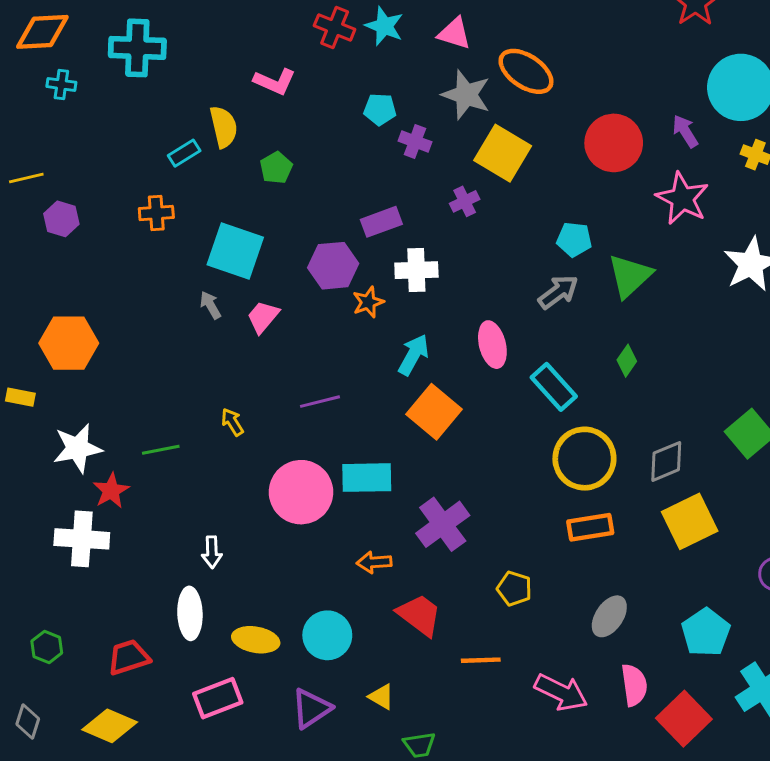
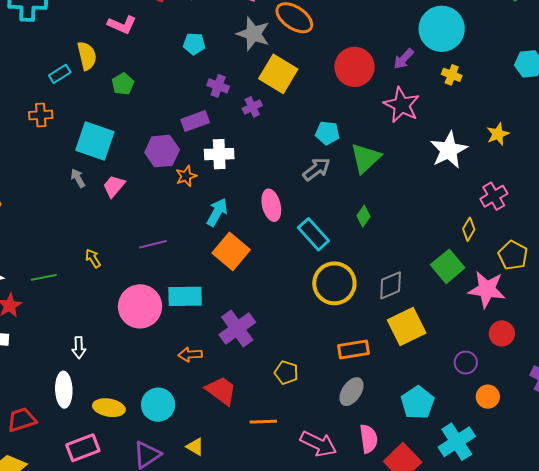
purple arrow: (685, 131) -> (404, 59), turned -105
purple cross: (415, 141) -> (218, 86), moved
orange rectangle: (590, 527) -> (353, 350), moved

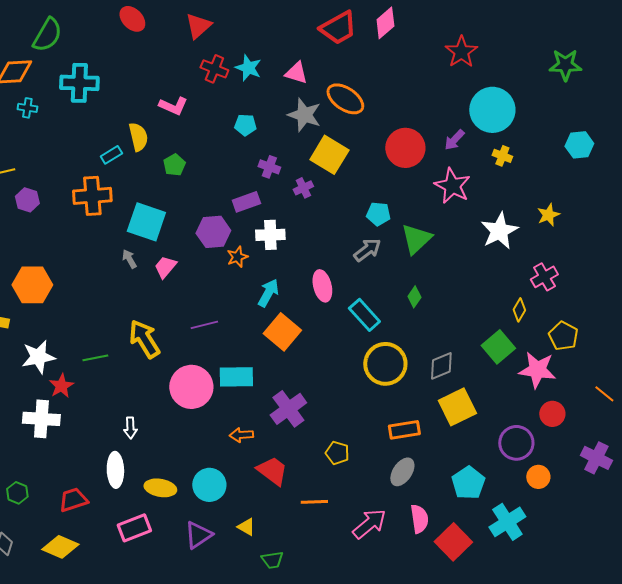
orange cross: (41, 115) -> (92, 196), size x1.6
yellow arrow: (93, 258) -> (144, 339), size x2.0
purple circle: (466, 363) -> (516, 443), size x1.5
pink arrow: (318, 444) -> (369, 524), turned -66

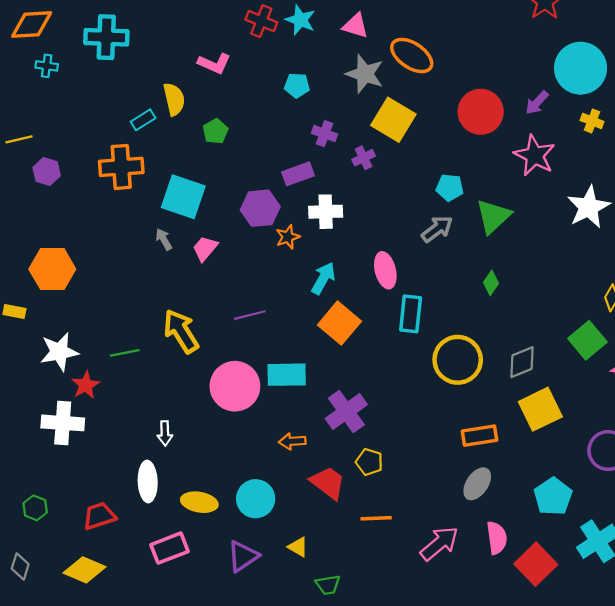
cyan rectangle: (364, 315) -> (411, 314), moved, turned 48
yellow pentagon: (337, 453) -> (369, 462), moved

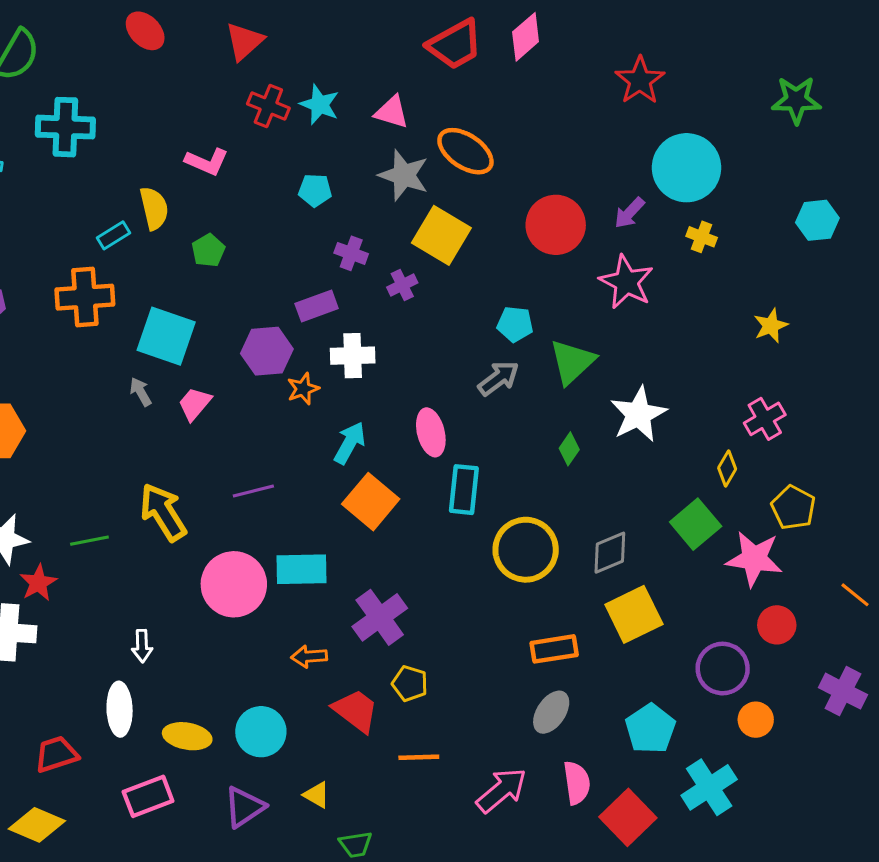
white star: (589, 207) -> (638, 414), moved

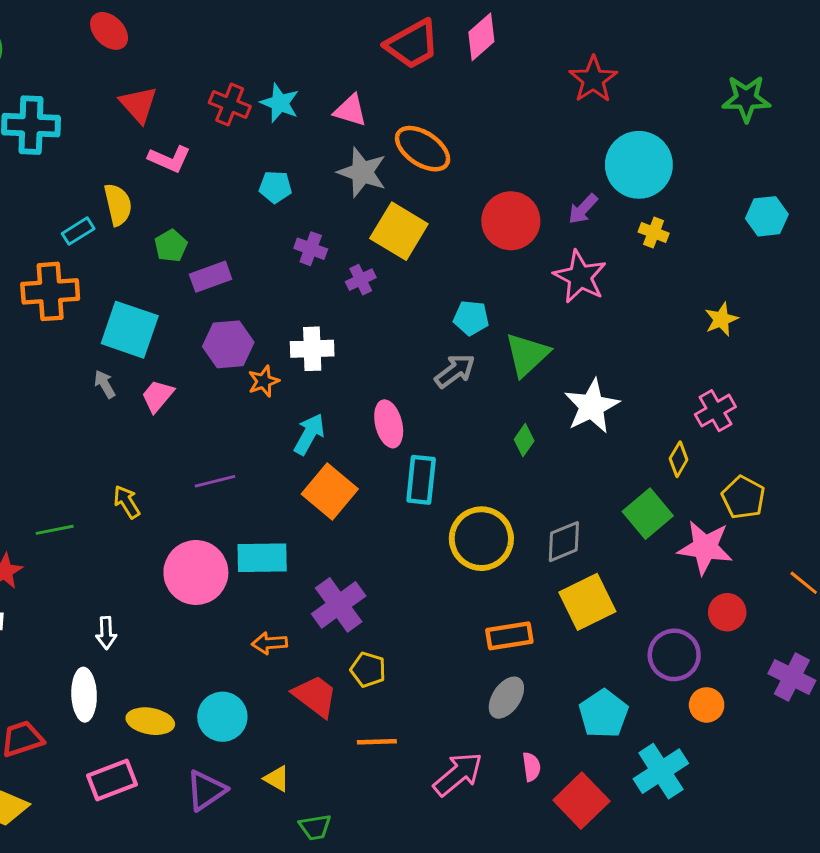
red triangle: (244, 41) -> (138, 104), moved, turned -30
purple rectangle: (317, 306) -> (211, 277), moved
yellow arrow: (163, 512) -> (127, 502), size x0.6
pink semicircle: (577, 783) -> (531, 767), size x0.7

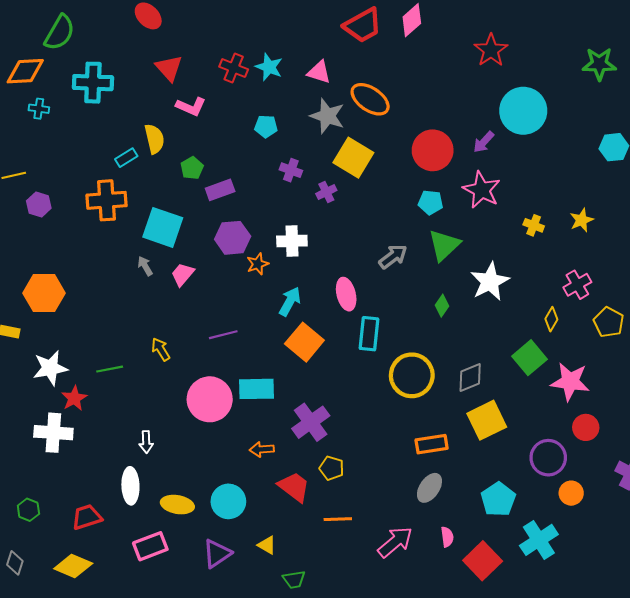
yellow cross: (654, 233) -> (534, 225), moved
cyan pentagon: (471, 318) -> (431, 202), moved
yellow pentagon: (743, 497) -> (609, 322), moved

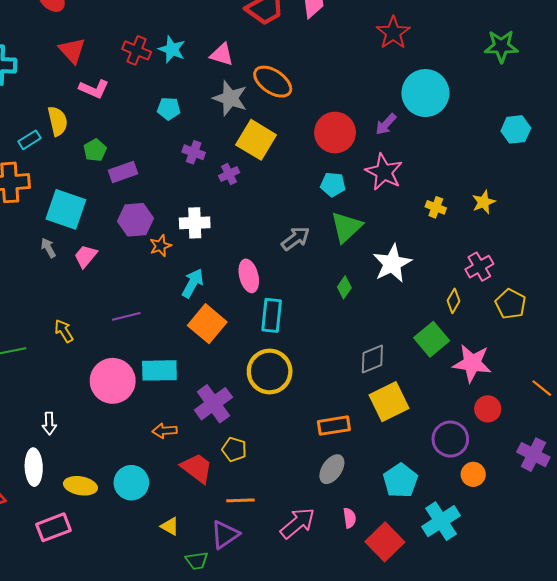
yellow circle: (412, 375) -> (270, 371), moved
purple triangle: (217, 554) -> (225, 535), moved

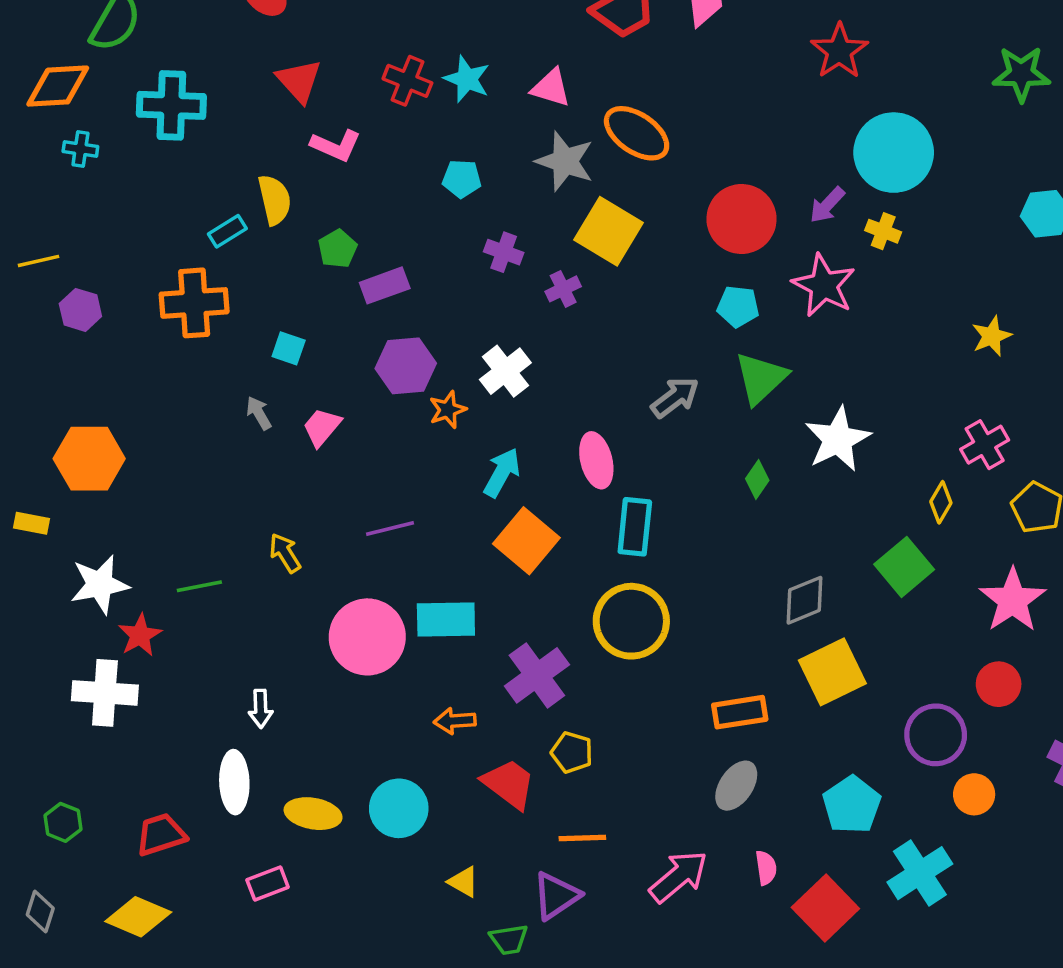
yellow cross: (436, 207) -> (883, 231), moved
cyan square: (66, 209) -> (289, 348), size x0.5
white cross: (195, 223) -> (505, 371), turned -36
pink star: (472, 363) -> (1013, 600), moved, turned 30
pink rectangle: (53, 527) -> (268, 884), size x0.7

